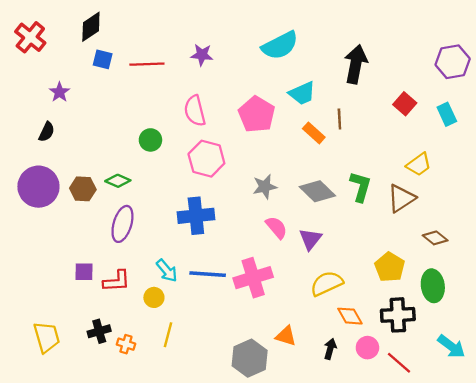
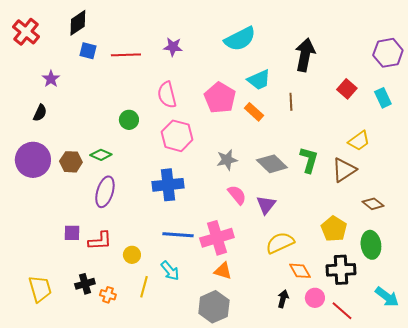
orange rectangle: (314, 133) -> (254, 112), moved
cyan arrow: (167, 271) -> (170, 271), moved
orange triangle: (286, 336) -> (223, 271), moved

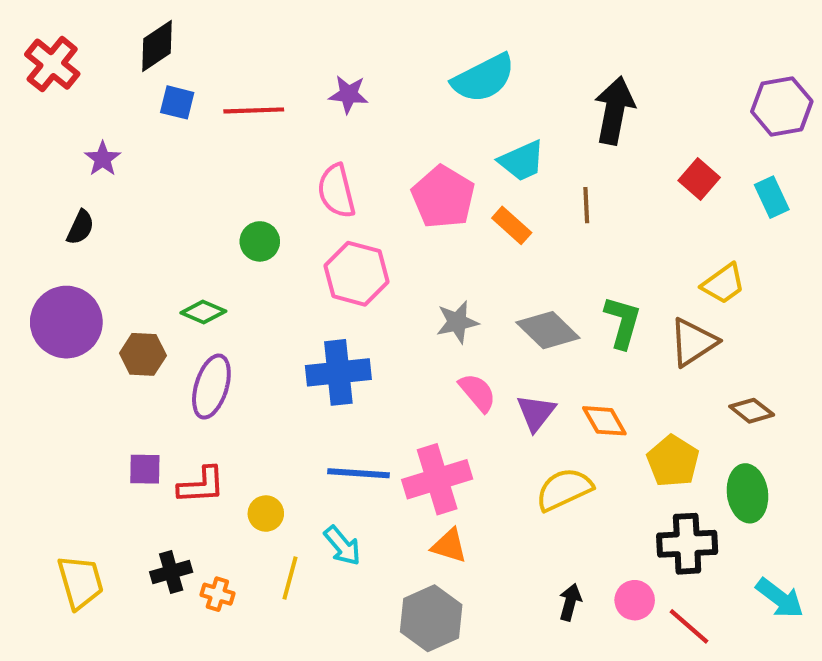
brown hexagon: (71, 162) -> (143, 354), moved
orange diamond: (300, 271) -> (604, 421), moved

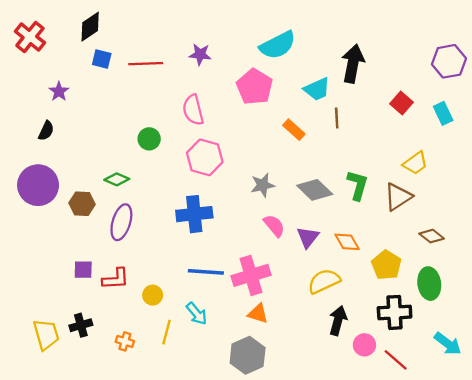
cyan trapezoid: (522, 161) -> (317, 89), moved
pink pentagon: (443, 197) -> (254, 87), moved
black cross: (171, 572) -> (81, 325), moved
black arrow: (570, 602) -> (338, 321), moved, size x1.4

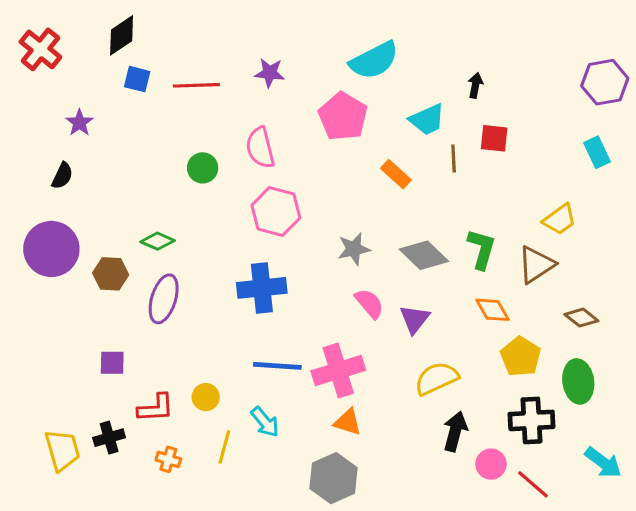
black arrow: (353, 64) -> (475, 85), size x0.5
red square: (401, 103) -> (494, 138), moved, turned -35
green circle: (149, 139) -> (203, 168), moved
orange diamond: (347, 242) -> (493, 310), moved
red L-shape: (116, 279) -> (156, 408), moved

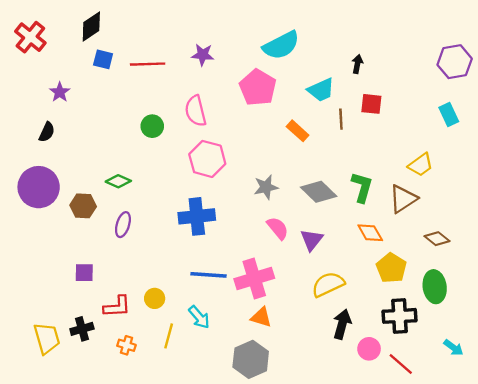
purple ellipse: (164, 299) -> (123, 225), size x0.7
cyan arrow: (603, 463) -> (453, 348), size x0.7

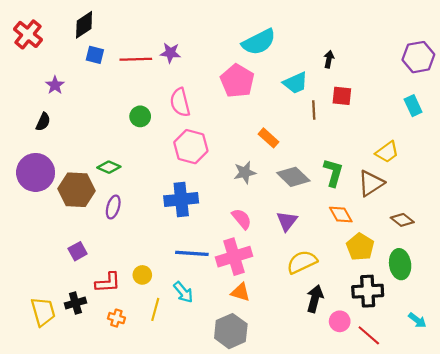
purple star: (203, 55) -> (170, 53), moved
orange rectangle: (298, 131) -> (269, 138), moved
brown hexagon: (83, 206) -> (77, 190), size x1.5
pink semicircle: (278, 228) -> (242, 219), moved
purple square: (84, 273) -> (78, 251), turned -30

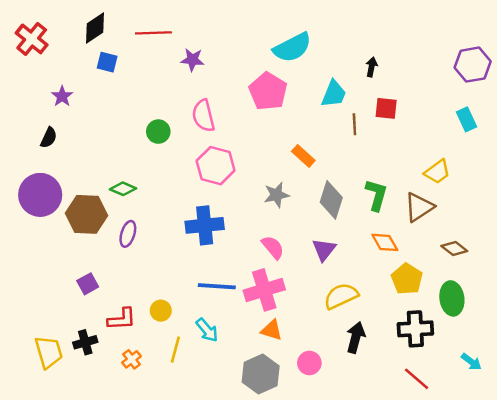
red line: (136, 59) -> (153, 33), moved
cyan trapezoid: (295, 83) -> (334, 94), turned -44
gray diamond: (293, 177) -> (331, 200), turned 64
orange cross: (116, 318) -> (132, 359), turned 35
pink circle: (340, 321) -> (309, 363), moved

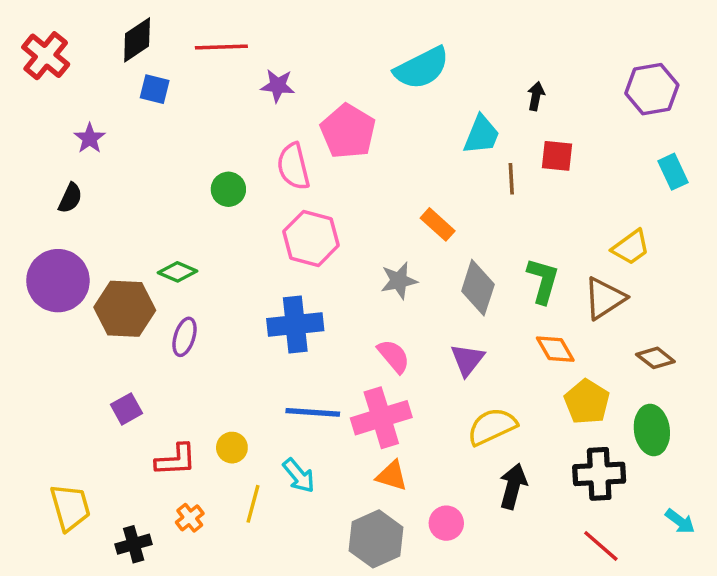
purple hexagon: (473, 65) -> (652, 89), moved
pink pentagon: (268, 91) -> (348, 131), moved
black cross: (85, 342) -> (134, 544), moved

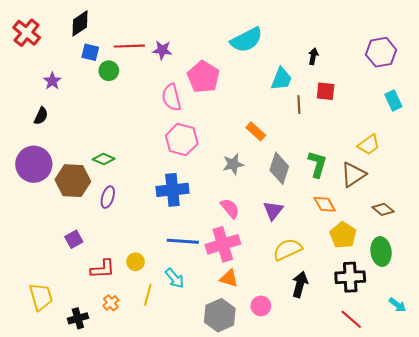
red line: (221, 47) -> (129, 46), moved
green circle: (228, 189) -> (109, 71), moved

